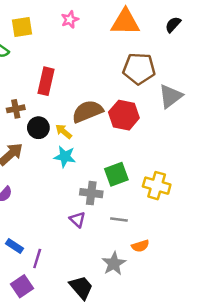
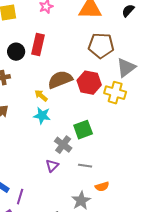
red rectangle: (46, 81) -> (38, 45), moved
black circle: (38, 128) -> (16, 52), moved
yellow cross: (157, 186) -> (115, 93), moved
gray cross: (91, 193) -> (63, 145), turned 30
purple triangle: (77, 220) -> (52, 166), turned 32

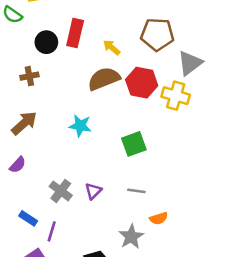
yellow arrow: (41, 96) -> (112, 47), moved
gray cross: (63, 145) -> (61, 191), moved

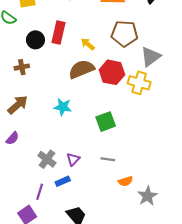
blue rectangle: (28, 218) -> (63, 181), moved, turned -56
gray star: (131, 237) -> (148, 196), moved

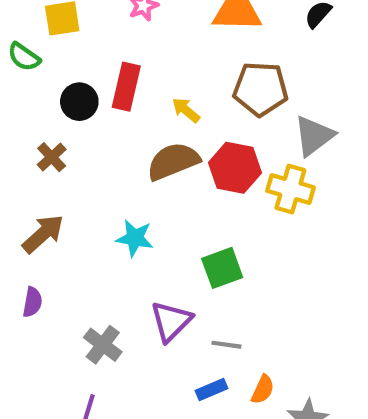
brown cross: (22, 67) -> (52, 157), turned -32
purple semicircle: (12, 138) -> (32, 302), turned -32
purple triangle: (73, 159) -> (171, 321), moved, size x1.5
blue rectangle: (63, 181) -> (212, 389), moved
orange semicircle: (126, 181) -> (263, 389), turned -48

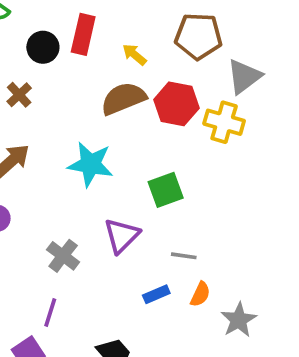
cyan star: (135, 238) -> (90, 164), size x1.4
gray line: (226, 345) -> (184, 256), moved

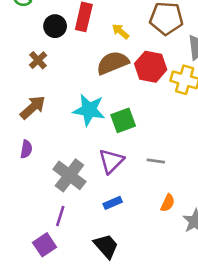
green square: (166, 190) -> (123, 120), moved
gray cross: (63, 256) -> (69, 175), size x1.4
gray line: (184, 256) -> (156, 161), moved
blue rectangle: (156, 294) -> (113, 203), moved

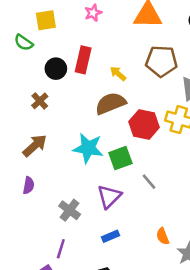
red hexagon: (151, 67) -> (144, 125), moved
gray line: (156, 161) -> (149, 182), moved, turned 42
gray cross: (69, 175) -> (70, 210), size x0.7
orange semicircle: (168, 203) -> (163, 236), turned 133

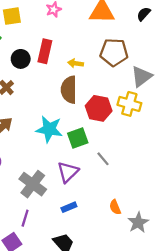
yellow arrow: (118, 74) -> (76, 63), turned -32
brown semicircle: (111, 103) -> (69, 90), turned -68
gray cross: (70, 210) -> (33, 184), size x1.4

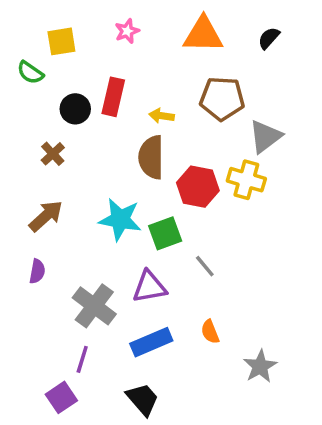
purple triangle: (68, 172) -> (150, 287), turned 35
blue rectangle: (69, 207) -> (151, 342), size x1.6
orange semicircle: (115, 207) -> (210, 332), moved

